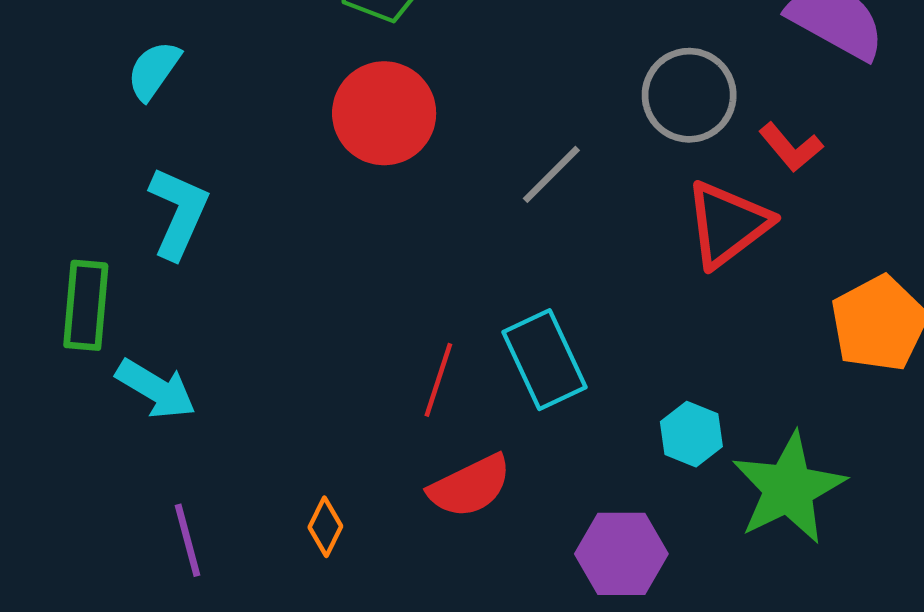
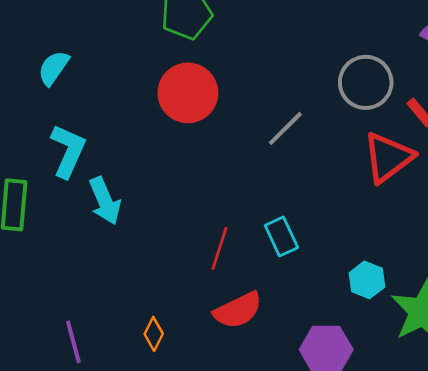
cyan rectangle: (545, 360) -> (281, 236), size x0.7
cyan arrow: (156, 389) -> (105, 201), moved, turned 36

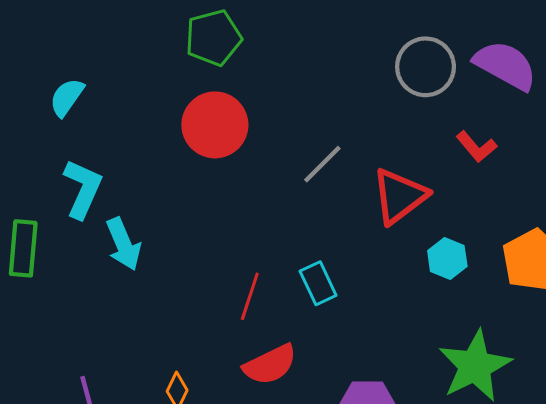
gray circle: (366, 82) -> (426, 67), moved
red triangle: (388, 157) -> (399, 196), moved
cyan hexagon: (367, 280) -> (447, 259), moved

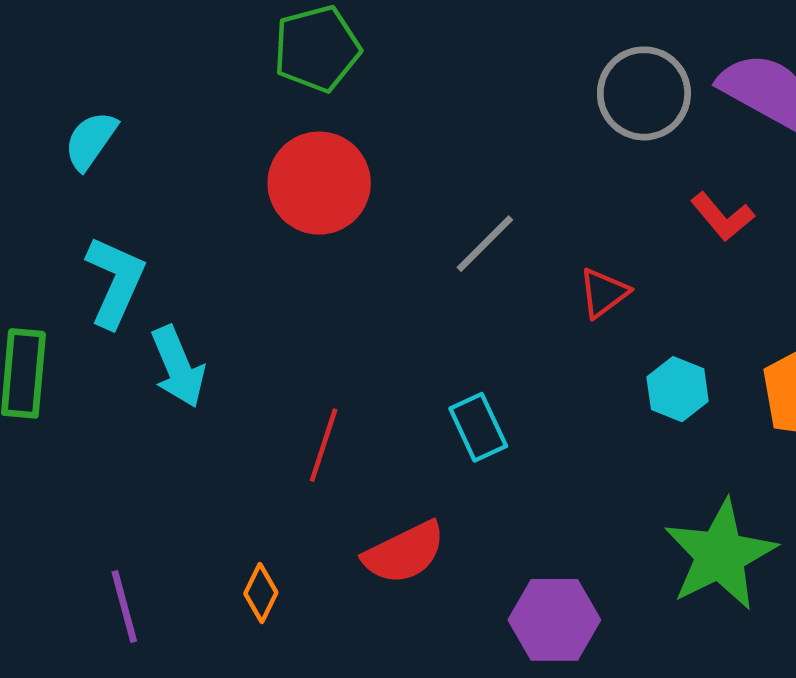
red triangle: (399, 196) -> (604, 293), size x0.6
red line: (250, 296) -> (324, 445), moved

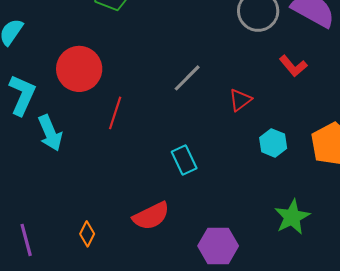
red circle: (319, 183) -> (79, 69), moved
red line: (324, 445) -> (115, 113), moved
green star: (720, 555) -> (292, 217), size x0.7

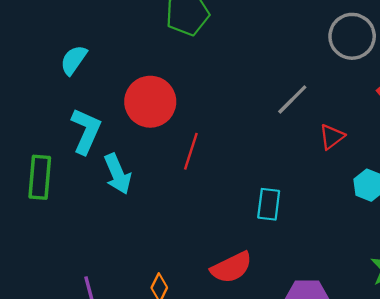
gray line: (187, 78) -> (292, 99), moved
cyan rectangle: (184, 160) -> (269, 204), turned 32

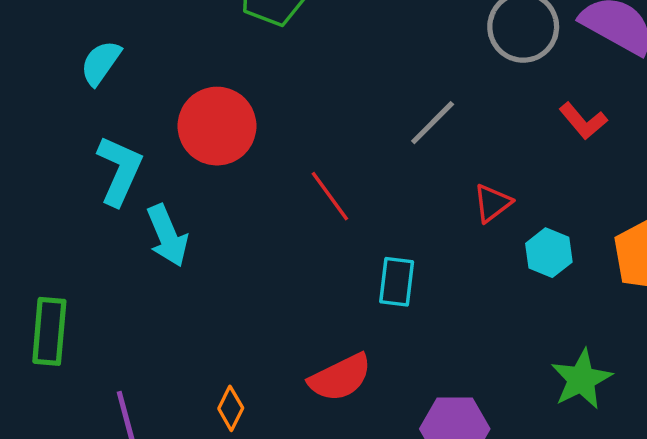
red triangle: (332, 137) -> (492, 203), moved
red line: (191, 151) -> (330, 196), moved, turned -54
green rectangle: (40, 177) -> (49, 331), moved

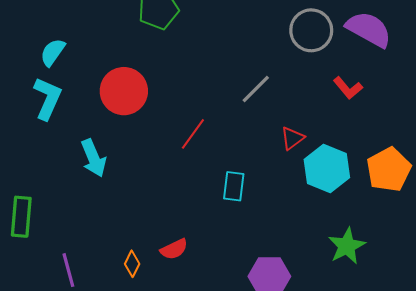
cyan L-shape: (119, 171) -> (47, 98), moved
red line: (330, 196) -> (193, 134), turned 72
cyan hexagon: (549, 253) -> (327, 169), size x1.6
red semicircle: (340, 378) -> (174, 249), moved, size x0.7

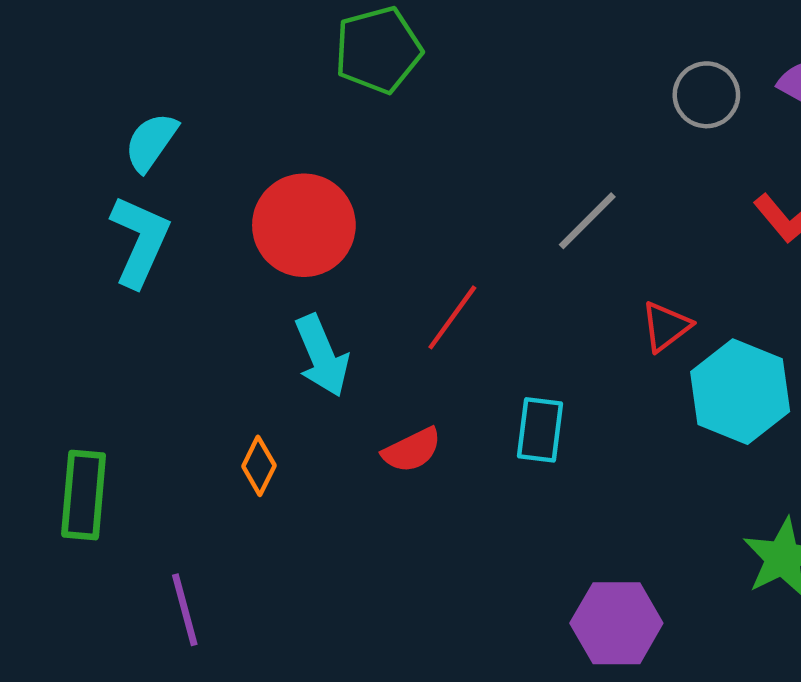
gray circle: (311, 30) -> (706, 95), size x0.7
cyan arrow: (93, 158) -> (322, 356), moved
red semicircle: (174, 249) -> (412, 450), moved
orange diamond: (132, 264) -> (259, 466), moved

